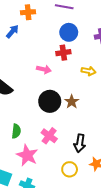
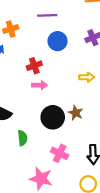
red cross: (63, 53) -> (34, 66), moved
green semicircle: (16, 131) -> (22, 138), moved

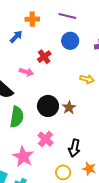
red cross: (34, 66) -> (44, 57), turned -32
pink arrow: (40, 85) -> (26, 72), moved
green semicircle: (22, 138) -> (17, 117), size x1.5

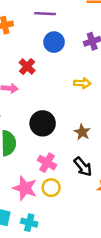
brown star: (69, 108) -> (82, 132), moved
black arrow: (74, 148) -> (83, 167), turned -42
yellow circle: (63, 172) -> (51, 188), moved

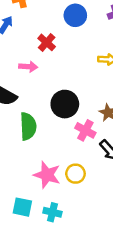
pink cross: (47, 163) -> (85, 130), moved

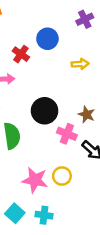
blue circle: (75, 15) -> (47, 39), moved
cyan square: (22, 207) -> (15, 213), turned 36

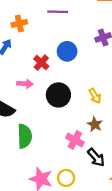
yellow arrow: (80, 64) -> (95, 96), moved, turned 56
black circle: (45, 111) -> (58, 95), moved

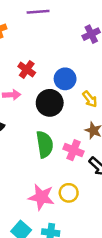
blue circle: (67, 51) -> (65, 79), moved
green semicircle: (25, 136) -> (45, 144), moved

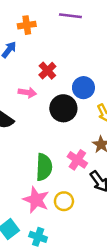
green semicircle: (45, 144) -> (44, 167), moved

